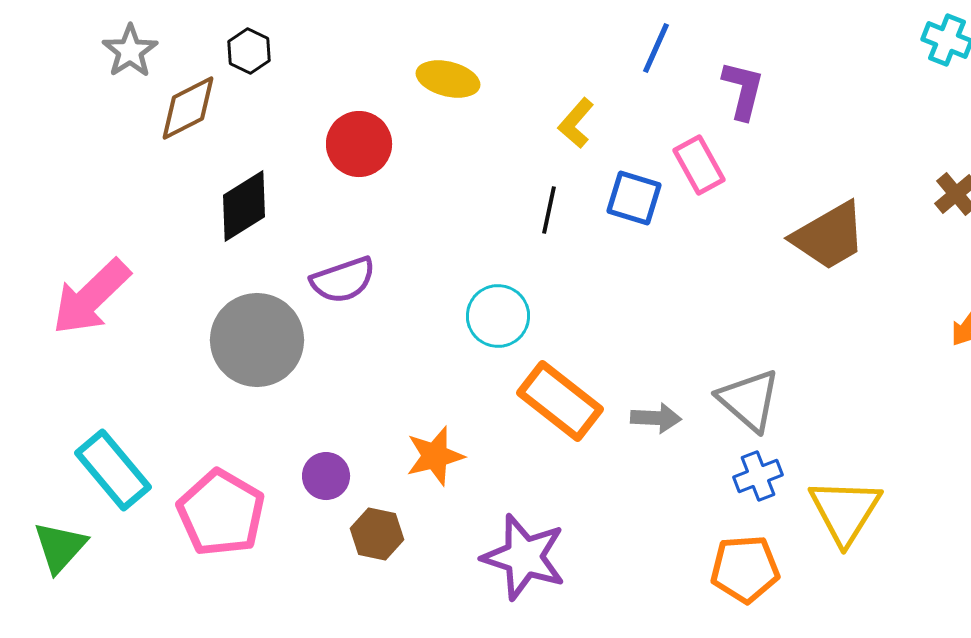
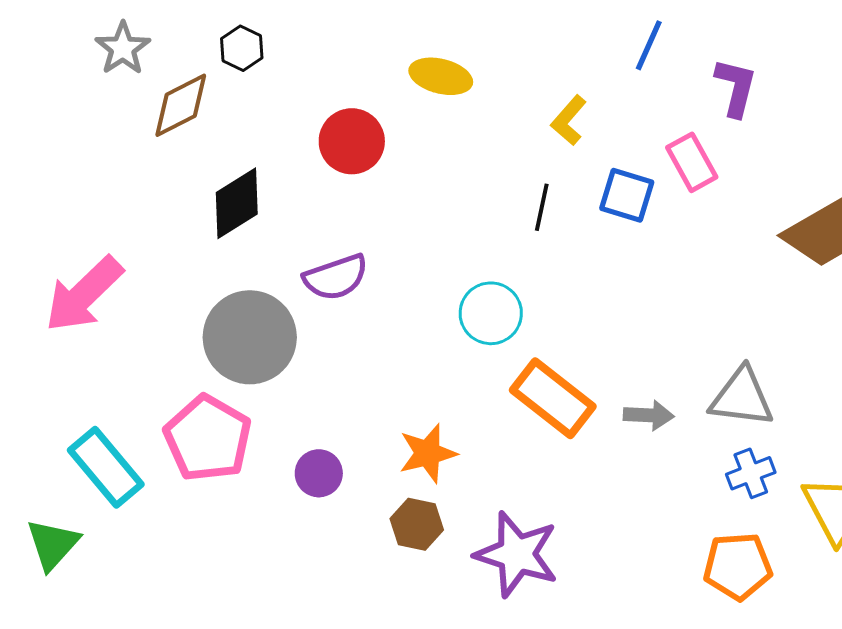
gray triangle: (749, 400) -> (742, 397), turned -34
pink pentagon: (221, 513) -> (208, 438), moved
brown hexagon: (377, 534) -> (417, 524), moved

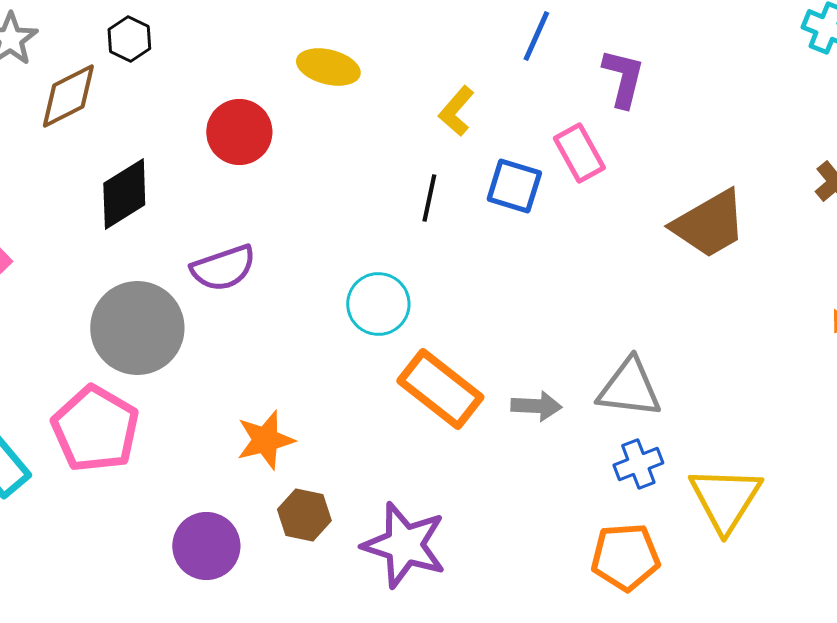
orange star: (428, 453) -> (265, 440), moved
purple circle: (319, 473) -> (206, 546), moved, size x1.4

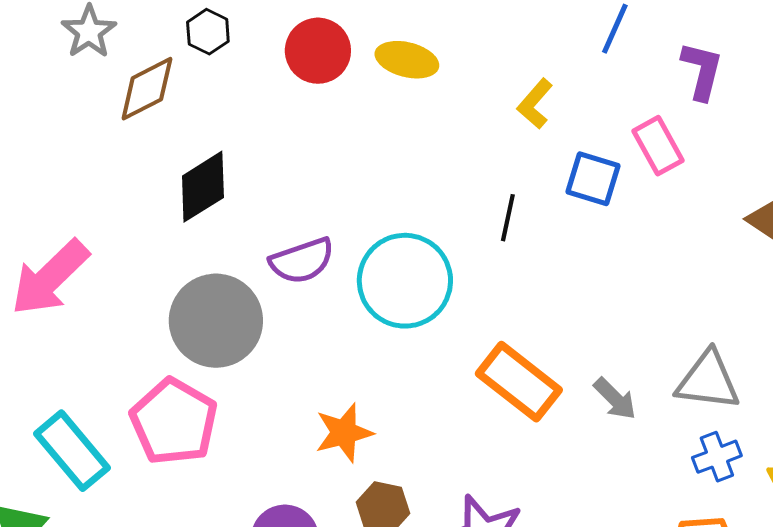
red circle: (239, 132) -> (318, 51), moved
black line: (429, 198) -> (508, 218), moved
cyan circle: (378, 304) -> (405, 281), moved, size x1.5
gray arrow: (536, 406) -> (615, 399), turned 42

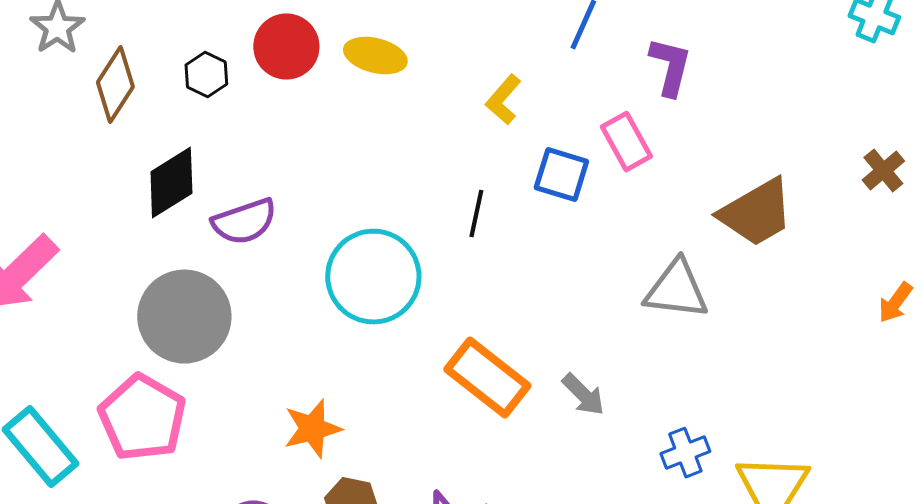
black hexagon: (208, 32) -> (206, 75), moved
brown diamond: (147, 89) -> (115, 85), turned -30
purple semicircle: (302, 261) -> (244, 222), moved
gray triangle: (708, 381) -> (676, 290), moved

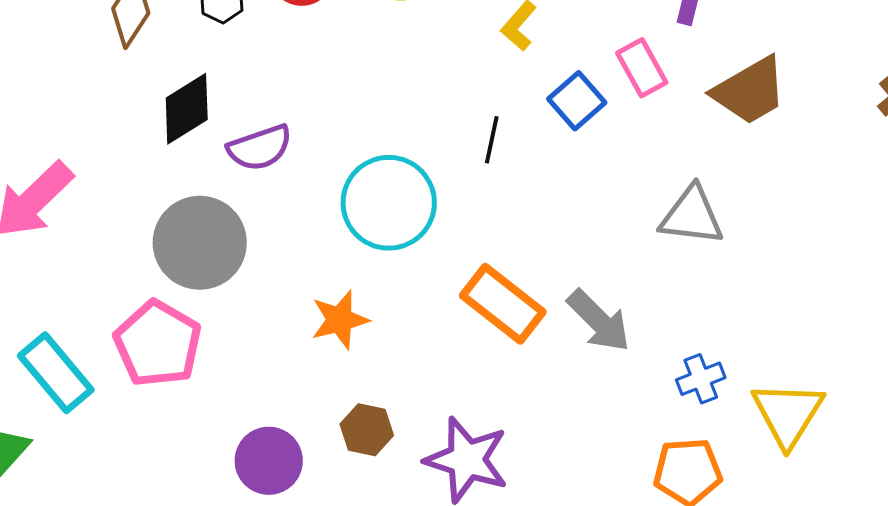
blue square: (561, 175) -> (577, 101), turned 32
brown trapezoid: (756, 213) -> (750, 91), moved
gray arrow: (583, 395) -> (599, 321), size x1.5
orange star: (312, 429) -> (340, 320), moved

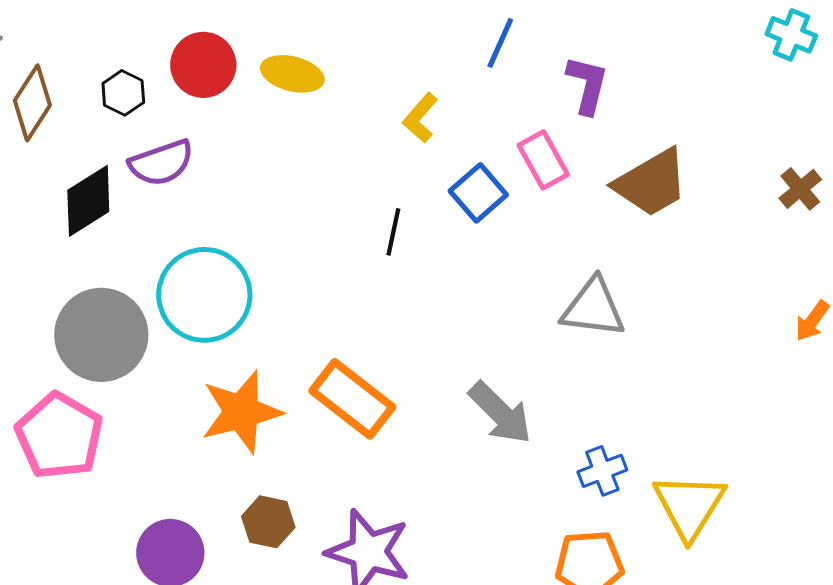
purple semicircle: (260, 148) -> (161, 163), moved
cyan circle: (389, 203) -> (204, 295), moved
orange rectangle: (503, 304) -> (352, 399), moved
orange star: (340, 320) -> (241, 412), size x1.4

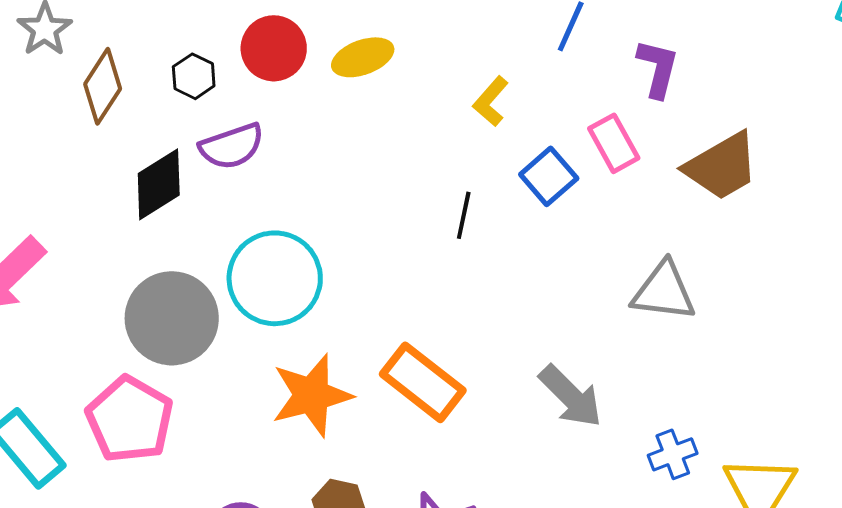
yellow ellipse: (292, 74) -> (363, 57), turned -34

